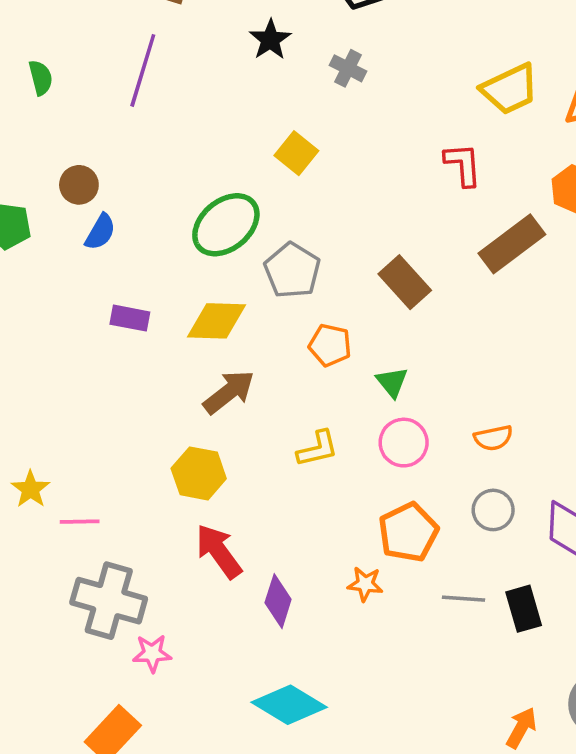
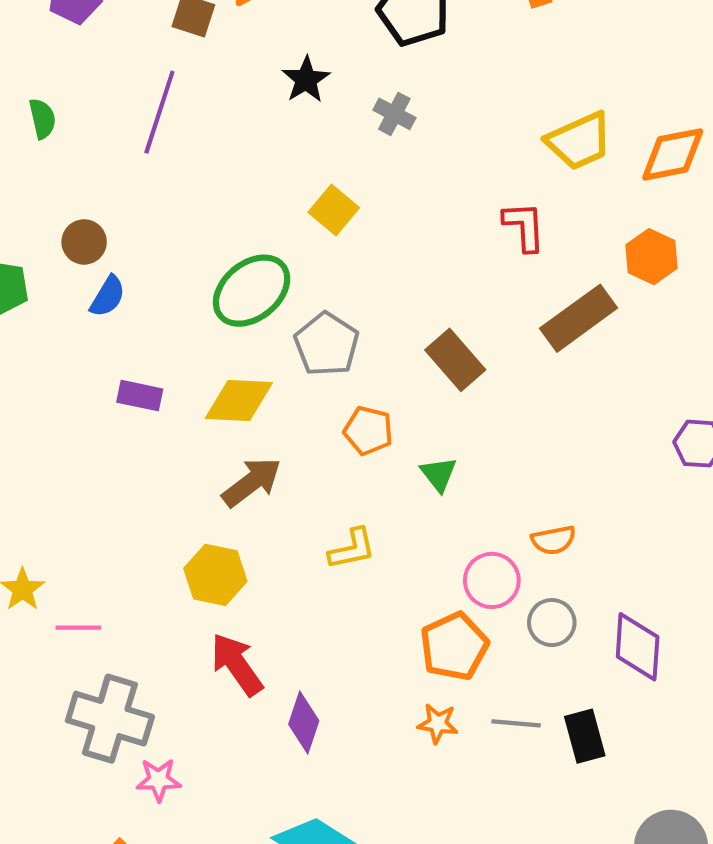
pink circle: (404, 443) -> (492, 580), moved
orange star: (365, 584) -> (438, 723), moved

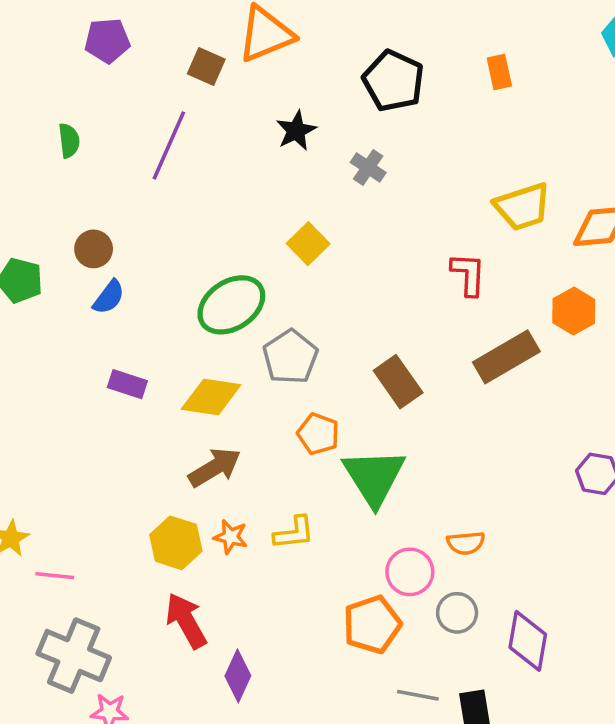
green triangle: (439, 474) -> (374, 477), size x2.0
orange star: (438, 723) -> (231, 537), moved

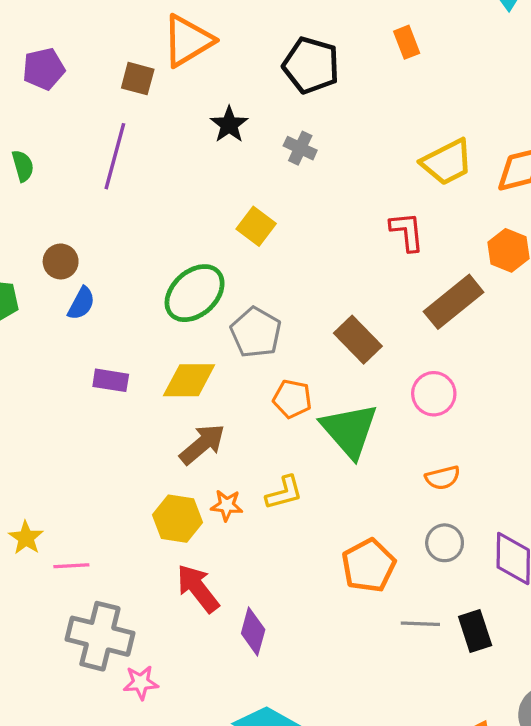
pink circle: (410, 572) -> (434, 394), moved

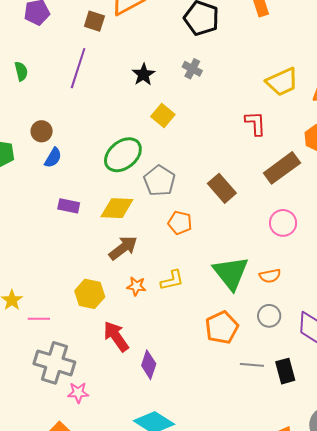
black star: (229, 125) -> (144, 74), moved
pink circle: (434, 394) -> (283, 223), moved
green triangle: (349, 430) -> (231, 273), moved
yellow hexagon: (177, 519) -> (90, 294), moved

